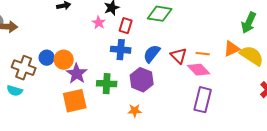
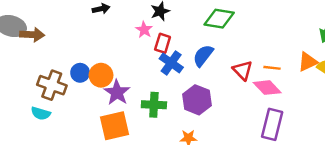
red rectangle: (126, 26) -> (163, 43), moved
blue cross: (121, 50) -> (171, 63), turned 30
blue semicircle: (152, 54) -> (203, 56), moved

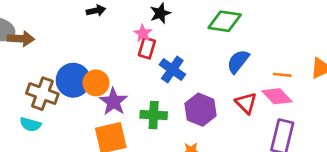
red rectangle: (163, 43) -> (147, 48), moved
blue semicircle: (203, 56) -> (238, 61), moved
red triangle: (243, 70) -> (246, 103), moved
blue circle: (80, 73) -> (73, 80), size x1.6

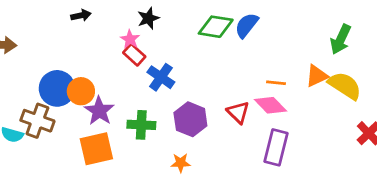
red rectangle: (147, 48) -> (134, 55), turned -65
blue semicircle: (238, 61) -> (247, 25), moved
brown cross: (42, 94) -> (37, 121), moved

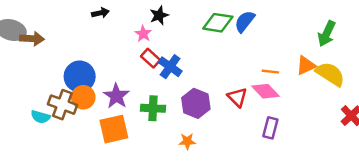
red rectangle: (134, 55) -> (151, 58), moved
orange circle: (81, 91) -> (83, 97), moved
purple rectangle: (276, 147) -> (270, 128), size x0.7

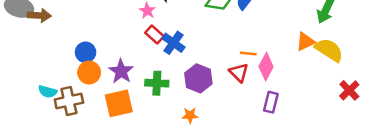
orange line: (270, 72) -> (248, 53), moved
blue circle: (80, 76) -> (86, 52), size x0.7
pink diamond: (265, 91) -> (266, 67), turned 72
brown cross: (62, 105) -> (69, 101), moved, turned -32

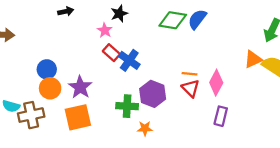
orange line: (248, 53) -> (189, 74), moved
green cross: (157, 83) -> (127, 106), moved

